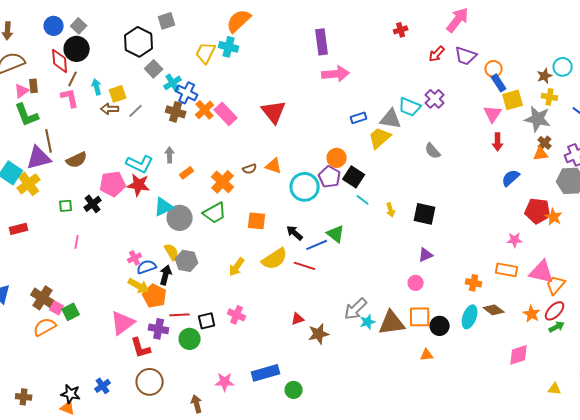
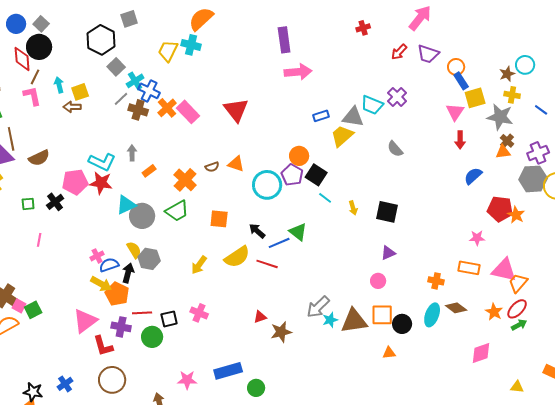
gray line: (136, 111) -> (121, 99), moved

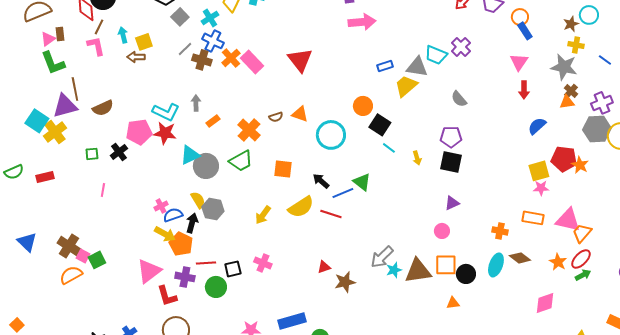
cyan cross: (135, 81) -> (210, 18), moved
yellow square: (475, 98) -> (539, 171), moved
purple pentagon: (292, 175) -> (451, 137), moved, turned -30

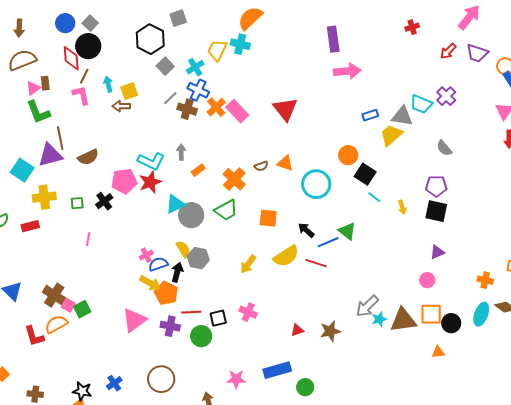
yellow cross: (55, 132) -> (44, 197), moved, turned 30
red star: (165, 133) -> (150, 182), turned -30
red triangle: (324, 267) -> (297, 330), moved
red L-shape: (167, 296) -> (34, 336), moved

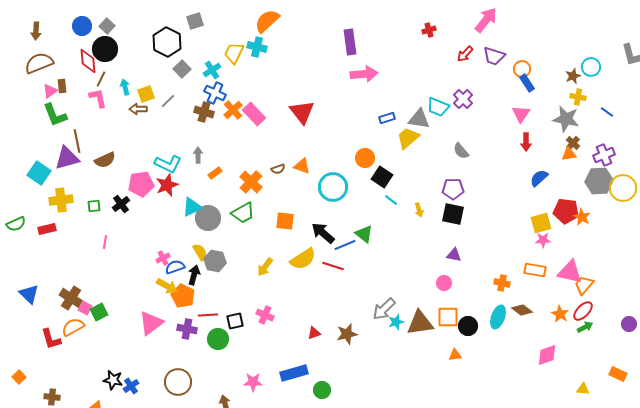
gray line: (170, 98) -> (168, 101), moved
black arrow: (306, 230) -> (323, 233), size x1.4
purple triangle: (437, 252) -> (454, 255), turned 35
black star: (82, 391) -> (113, 380), moved

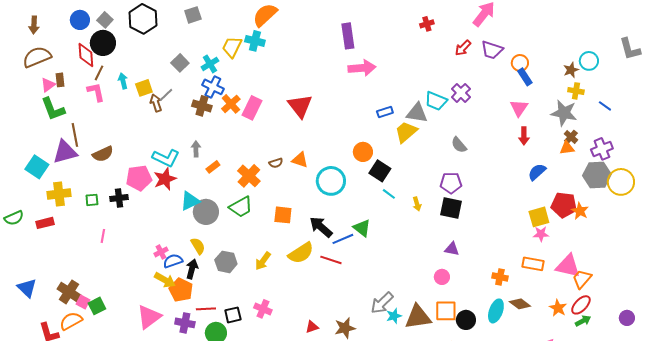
black hexagon: (167, 42) -> (143, 19), moved
brown arrow: (138, 109) -> (156, 103), moved, turned 72
pink rectangle: (254, 114) -> (252, 108), turned 70
black cross: (121, 204) -> (119, 198), turned 30
gray hexagon: (215, 261) -> (226, 262), moved

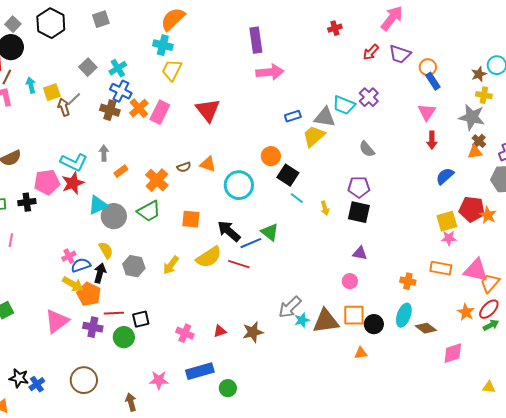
yellow trapezoid: (232, 47) -> (172, 70), moved
brown diamond: (520, 304) -> (426, 328), moved
pink cross: (263, 309) -> (185, 333), moved

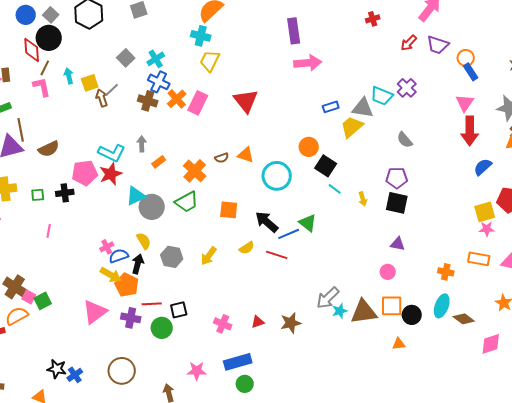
red arrow: (432, 140) -> (470, 131), size x1.6
yellow semicircle: (209, 257) -> (247, 248), size x0.6
green circle: (228, 388) -> (245, 384), moved

